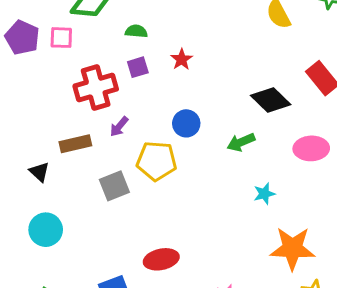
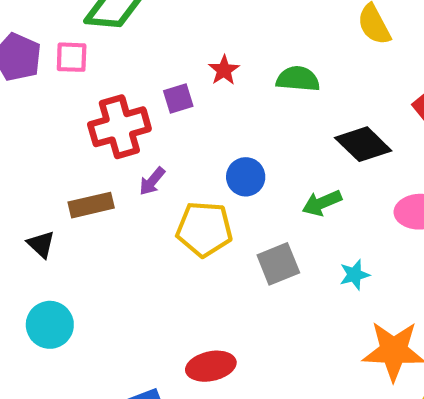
green semicircle: (136, 31) -> (298, 79), moved, size x1.4
red star: (182, 59) -> (224, 70), moved
gray square: (114, 186) -> (278, 264), moved

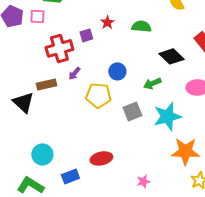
black triangle: (41, 244) -> (23, 102), size x1.6
cyan star: (354, 275) -> (167, 116), size x2.0
cyan circle: (50, 325) -> (42, 154), moved

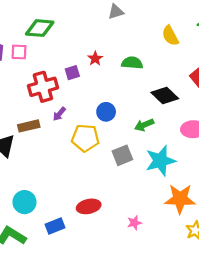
pink star: (143, 181) -> (134, 223), moved

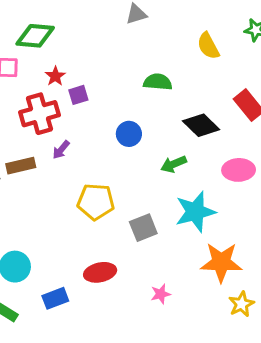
red star: (95, 59) -> (55, 76), moved
blue circle: (106, 112) -> (129, 134), moved
yellow pentagon: (85, 138) -> (96, 202), moved
gray square: (122, 155) -> (143, 228), moved

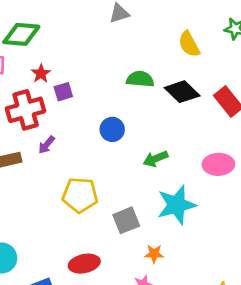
black diamond: (201, 125) -> (182, 92), moved
orange star: (221, 262) -> (154, 254), moved, size x0.5

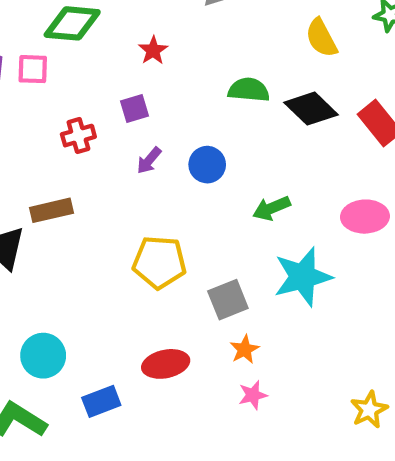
red star: (41, 74) -> (153, 50), moved
red cross: (26, 110) -> (78, 136), size x0.6
purple arrow: (47, 145) -> (149, 160), moved
orange star: (154, 254) -> (245, 349), moved, turned -30

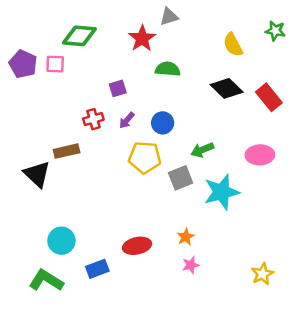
red star: (153, 50) -> (142, 38), moved, size x1.5
green semicircle: (249, 90) -> (168, 69), moved
red cross: (78, 136) -> (93, 119), moved
yellow pentagon: (159, 262) -> (145, 157), moved
gray square: (228, 300) -> (181, 178), moved

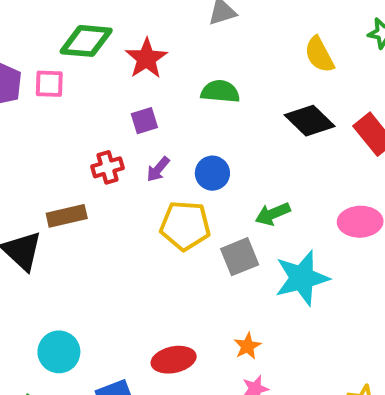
red star: (142, 38) -> (146, 58), moved

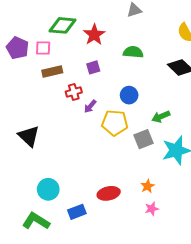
purple arrow: (158, 169) -> (90, 106), moved
brown rectangle: (67, 216) -> (52, 72), moved

